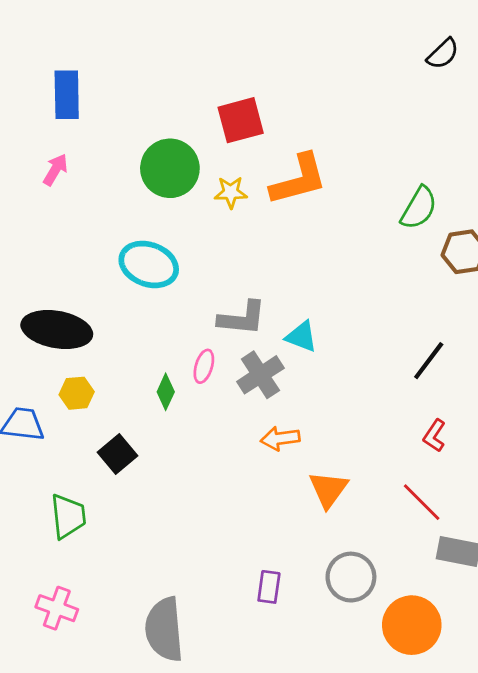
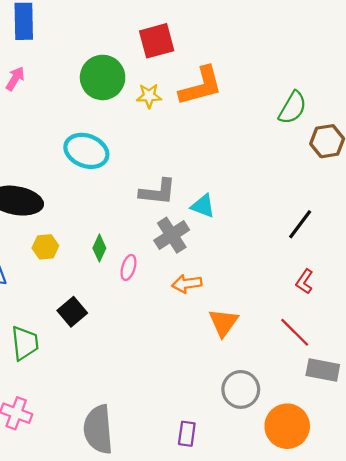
pink ellipse: (204, 366) -> (128, 267), moved
yellow hexagon: (77, 393) -> (45, 247), moved
black square: (118, 454) -> (72, 312), moved
purple rectangle: (269, 587) -> (187, 434), moved

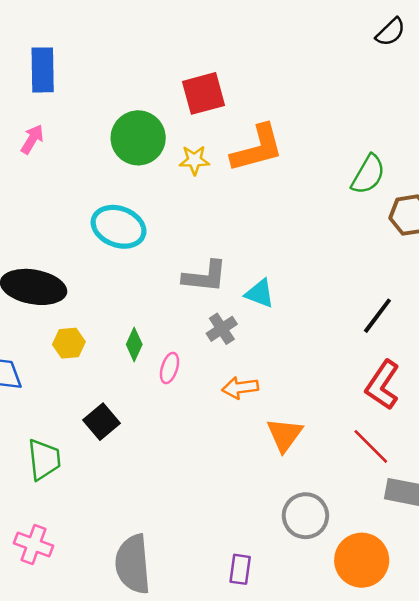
gray cross: (172, 235) -> (222, 329), size x0.7
red L-shape: (304, 282) -> (383, 385), size x1.6

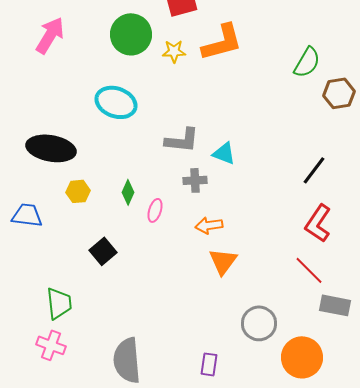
pink arrow: (32, 139) -> (50, 35), size x1.6
gray cross: (222, 329) -> (195, 180), turned 30
orange triangle: (285, 435) -> (223, 261), moved
green trapezoid: (44, 460) -> (59, 303), moved

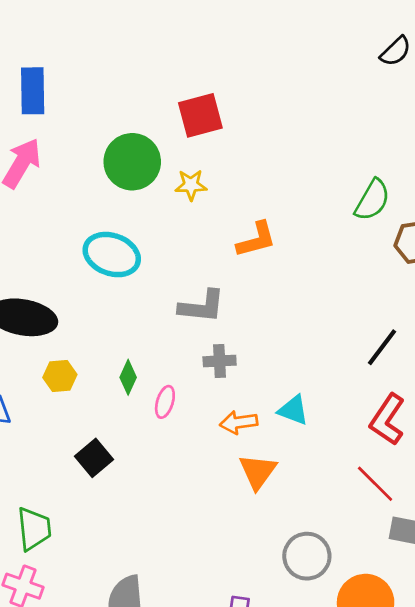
orange L-shape: (222, 42) -> (256, 240), moved, size x0.7
cyan triangle: (224, 153) -> (293, 410), moved

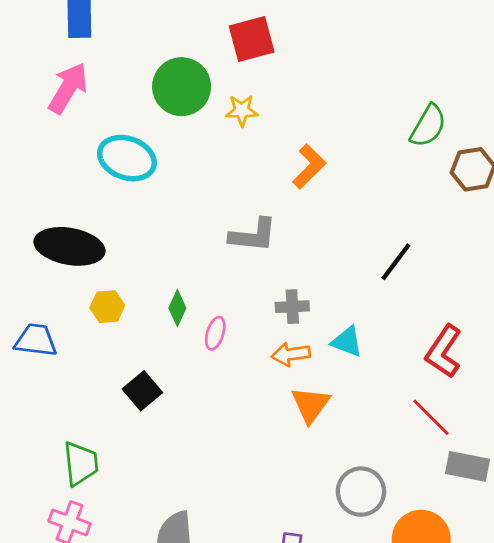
orange L-shape: (256, 240) -> (309, 167), turned -30
cyan ellipse: (112, 255) -> (127, 158), moved
black line: (382, 347) -> (396, 262), moved
gray cross: (220, 361) -> (292, 307), moved

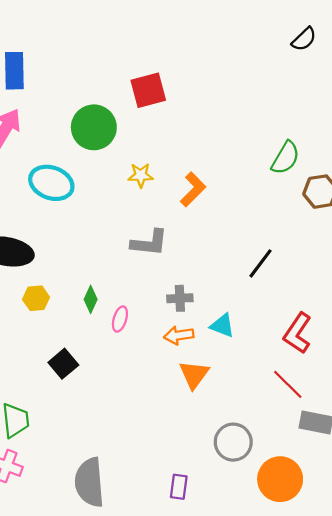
yellow star: (242, 110) -> (141, 175), moved

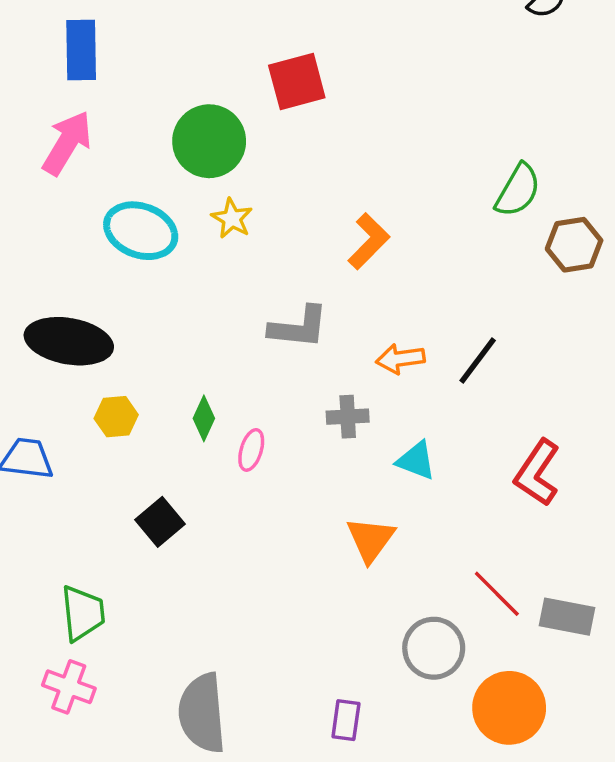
yellow star: (141, 175) -> (232, 218), moved, turned 30
orange arrow: (179, 335) -> (400, 359), moved
red line: (288, 384) -> (497, 594), moved

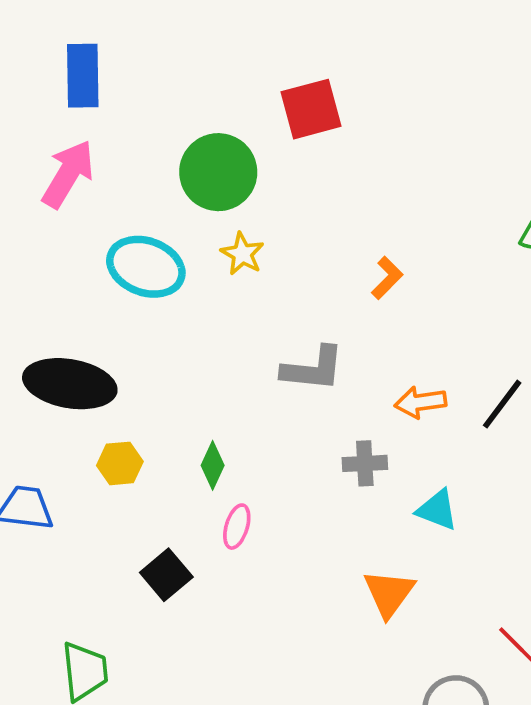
orange L-shape: (369, 241) -> (387, 278), size x0.7
pink ellipse: (251, 450) -> (237, 527), moved

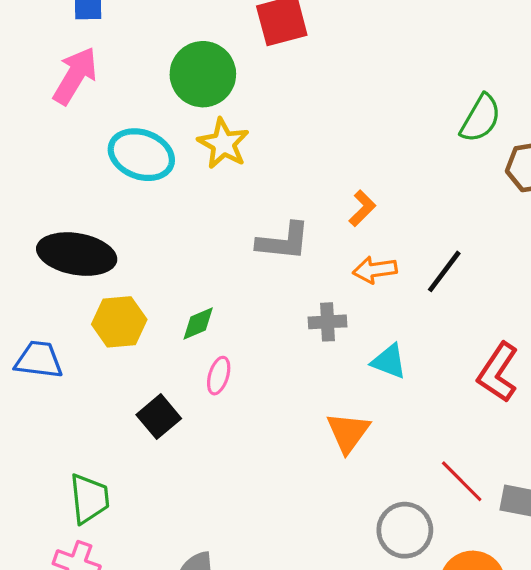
yellow star: (242, 254) -> (223, 144), size x1.4
orange L-shape: (387, 278) -> (362, 208), moved
yellow hexagon: (120, 463) -> (119, 322), size x1.4
green diamond: (213, 465) -> (198, 323), turned 42

